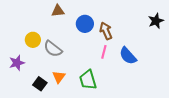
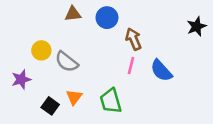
blue circle: (85, 24) -> (107, 18), moved

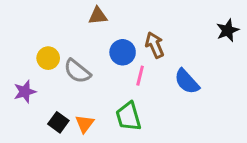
brown triangle: (73, 14) -> (98, 16), moved
blue circle: (107, 18) -> (123, 52), moved
pink line: (131, 66) -> (140, 76), moved
orange triangle: (74, 97) -> (85, 124), moved

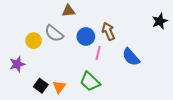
gray semicircle: (77, 71) -> (54, 33), moved
green trapezoid: (128, 116) -> (90, 82), turned -30

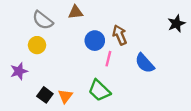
gray semicircle: (54, 33) -> (43, 20), moved

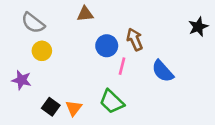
gray semicircle: (43, 20) -> (33, 23), moved
purple star: (19, 71) -> (22, 80), turned 30

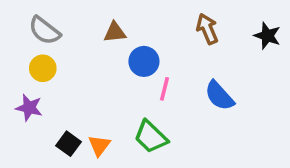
brown triangle: (85, 14) -> (115, 32), moved
black star: (198, 27) -> (267, 36), turned -30
brown arrow: (135, 39) -> (207, 29), moved
yellow circle: (42, 51) -> (43, 68), moved

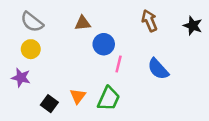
green trapezoid: (151, 137) -> (109, 99), turned -110
orange triangle: (99, 145) -> (78, 96), moved

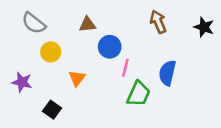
yellow circle: (31, 49) -> (51, 52), moved
blue semicircle: (158, 69) -> (167, 73), turned 55
orange triangle: (78, 96) -> (77, 78), moved
green trapezoid: (109, 99) -> (138, 94), moved

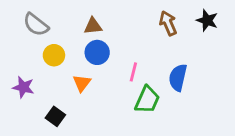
black star: (204, 27) -> (207, 20), moved
blue circle: (110, 47) -> (97, 52), moved

